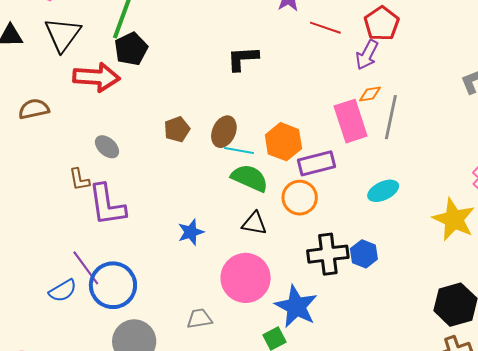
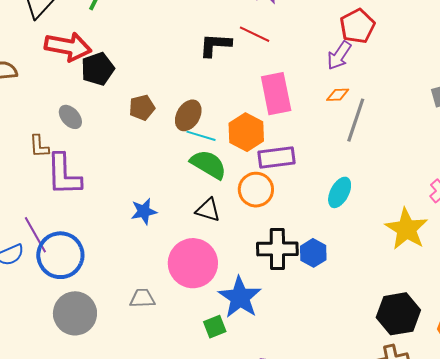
red line: (325, 28) -> (255, 34), moved
black pentagon: (131, 49) -> (98, 69), moved
pink rectangle: (351, 121) -> (276, 94), moved
cyan ellipse: (383, 191) -> (340, 192), turned -44

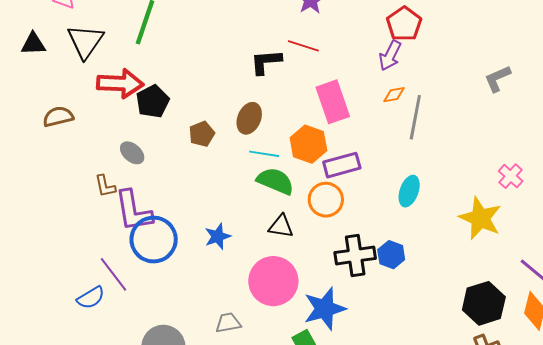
brown ellipse: (188, 115) -> (249, 118), moved
blue circle: (60, 255) -> (154, 240), moved
blue star: (240, 297) -> (325, 309), turned 30

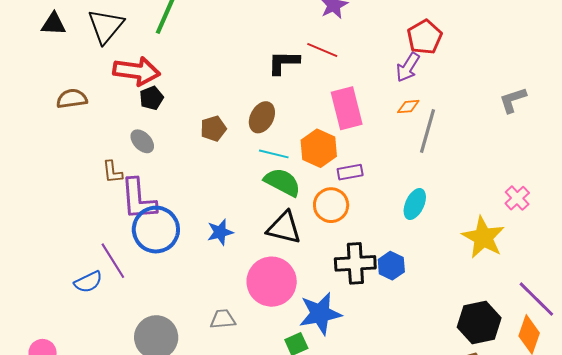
black pentagon: (153, 101) -> (151, 98), moved, size x0.7
purple rectangle: (342, 165) -> (350, 172), size x0.7
black triangle: (281, 226) -> (284, 228), size x1.4

